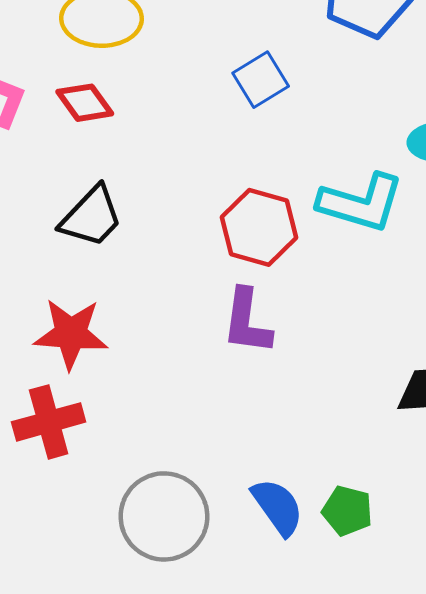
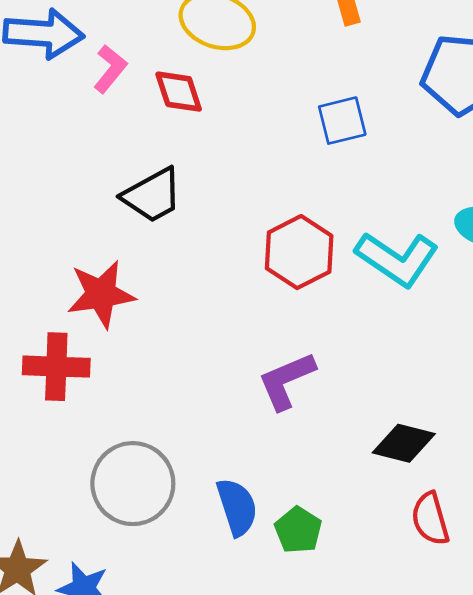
purple L-shape: (247, 322) -> (287, 381), moved, turned 42
red star: (71, 334) -> (101, 294), turned -30

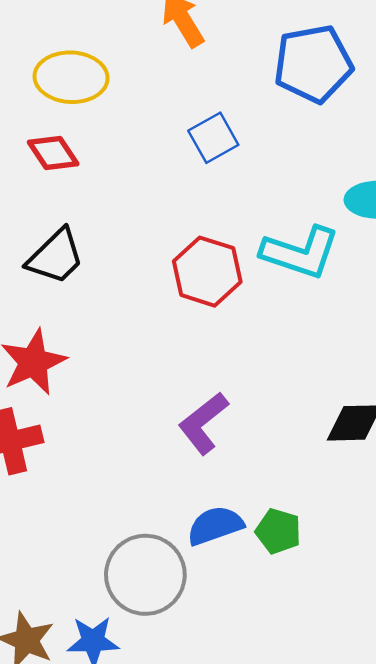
purple L-shape: (287, 381) -> (203, 423), moved
gray circle: (133, 484) -> (145, 575), moved
blue semicircle: (237, 507) -> (215, 526), turned -76

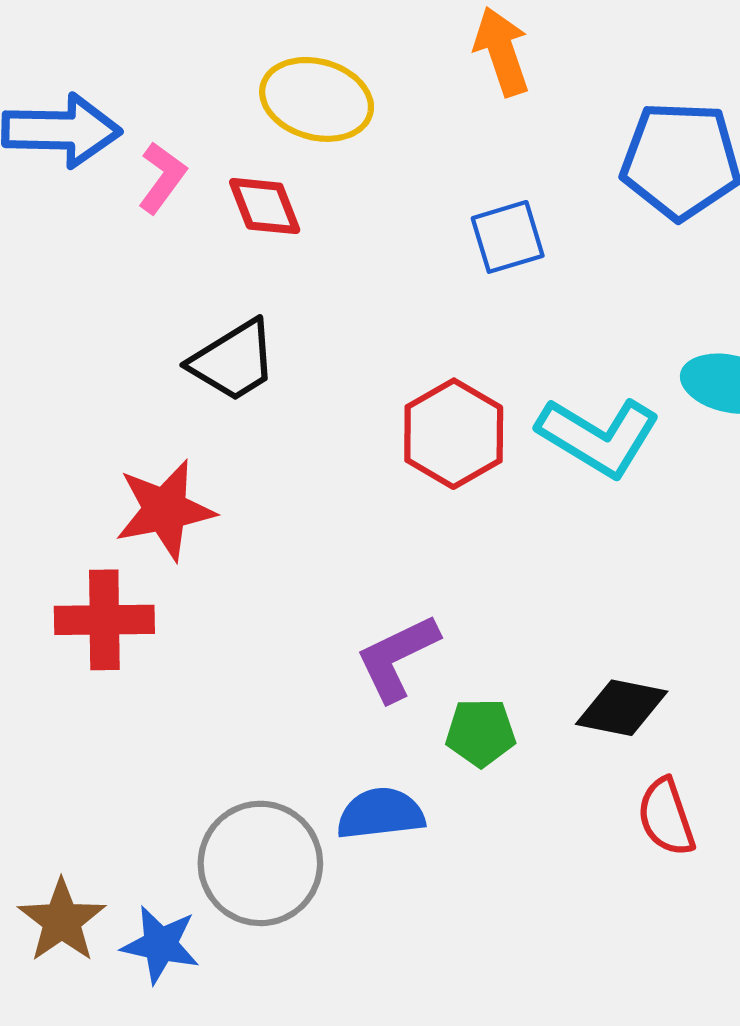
green pentagon: (278, 531) -> (481, 733), moved, turned -30

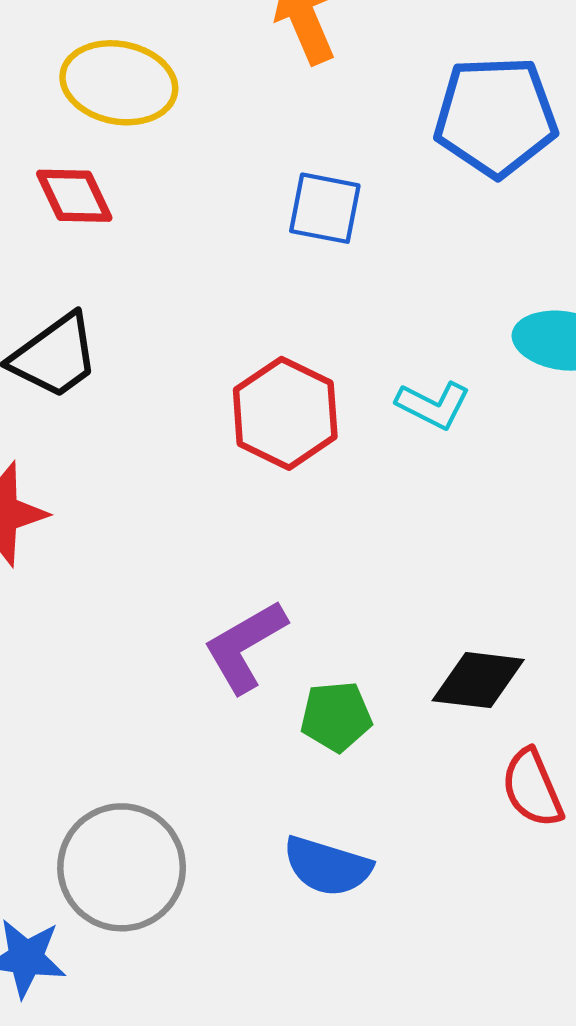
blue square: (508, 237) -> (325, 208), turned 32
cyan L-shape: (598, 437) -> (433, 405), size x0.6
blue semicircle: (381, 814) -> (327, 866), moved, turned -152

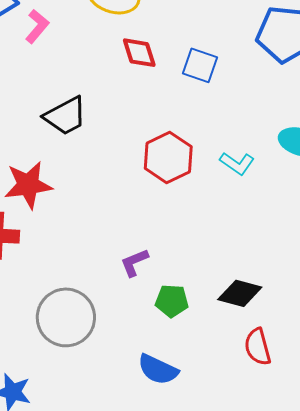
red diamond: (74, 196) -> (139, 53), moved
purple L-shape: (245, 646) -> (134, 263), size x0.7
gray circle: (122, 867) -> (66, 317), moved

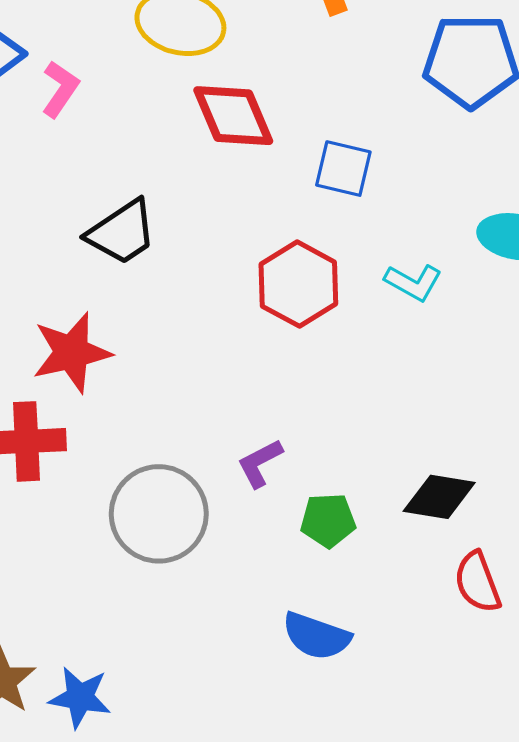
red diamond: (139, 53) -> (233, 116), size x1.4
blue square: (200, 65) -> (343, 169), moved
gray circle: (66, 317) -> (159, 514), moved

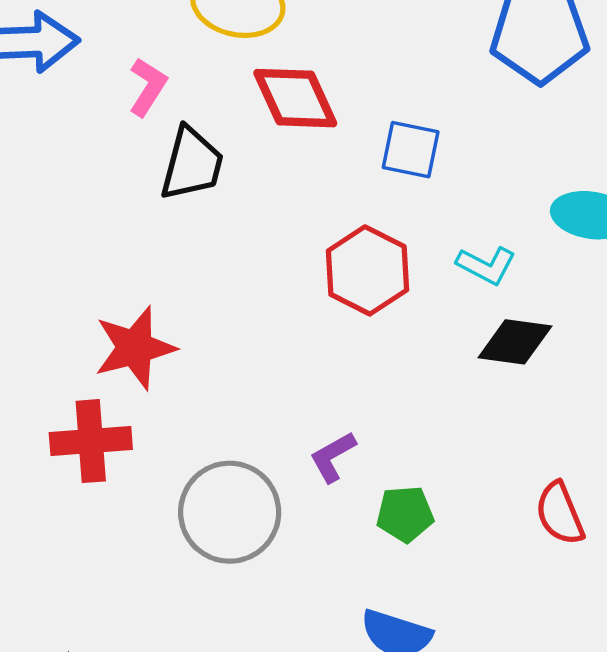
pink L-shape: (60, 89) -> (148, 87), moved
black trapezoid: (122, 232) -> (192, 164), moved, turned -40
black diamond: (439, 497) -> (515, 342), moved
red semicircle: (478, 582) -> (560, 513), moved

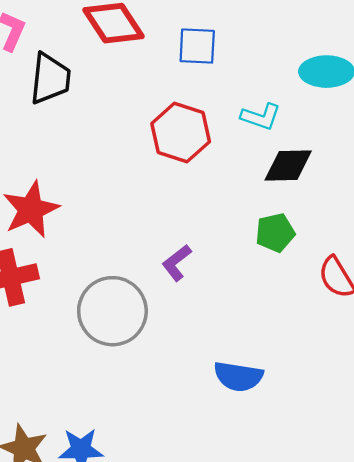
green pentagon: (405, 514) -> (275, 233), moved

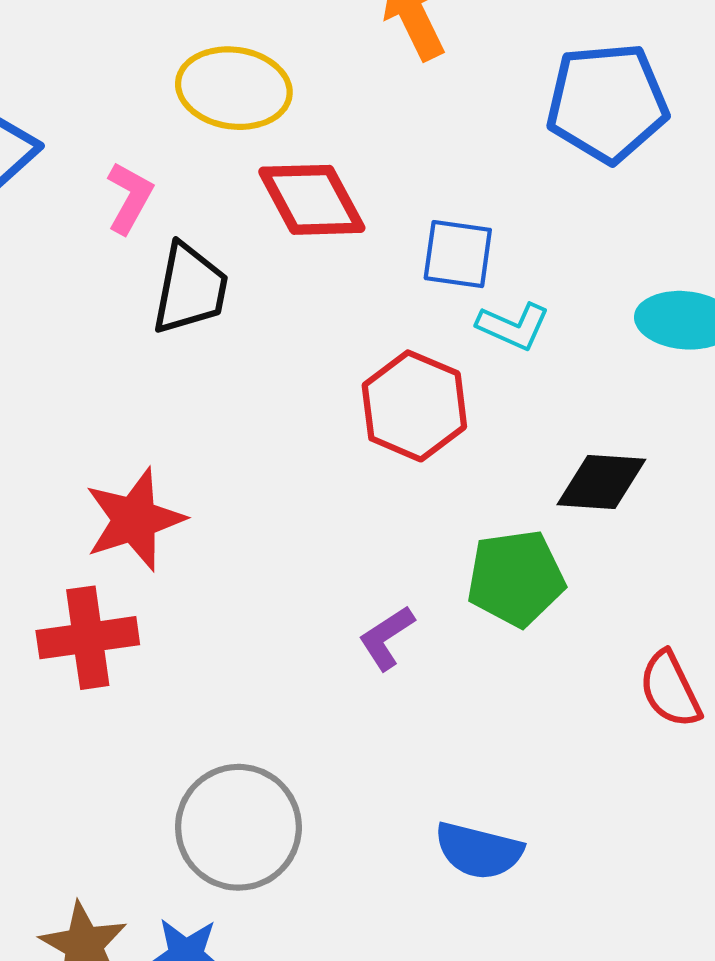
cyan L-shape: (261, 117) -> (513, 326), moved
green pentagon: (275, 233) -> (516, 578), moved, size x1.4
gray circle: (112, 311) -> (238, 827), moved

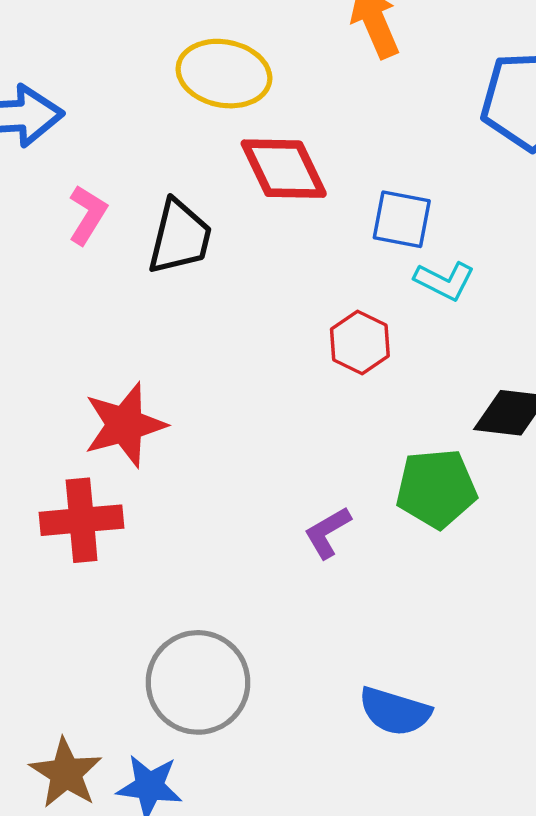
pink L-shape: (130, 198) -> (88, 215), moved
red hexagon: (414, 406) -> (360, 343), size x0.7

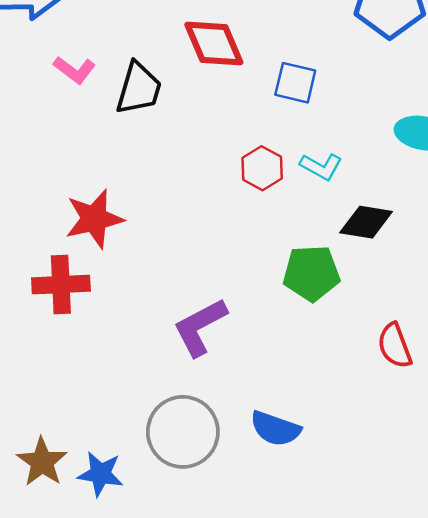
pink L-shape: (88, 215) -> (75, 70), turned 93
cyan L-shape: (444, 281) -> (321, 167), moved
purple L-shape: (328, 532) -> (200, 327), moved, size x1.6
gray circle: (198, 682) -> (183, 432), moved

